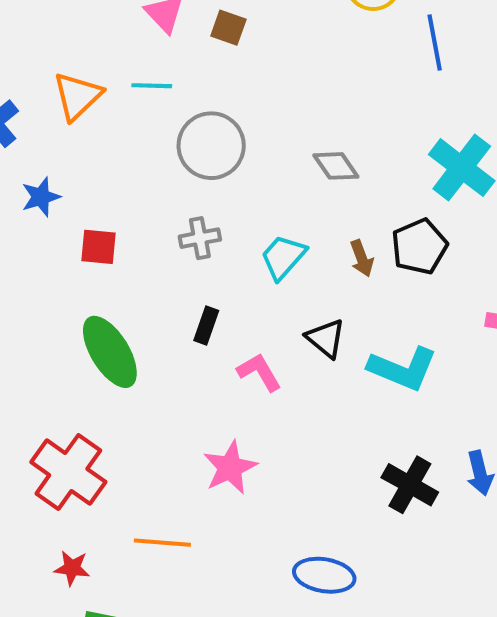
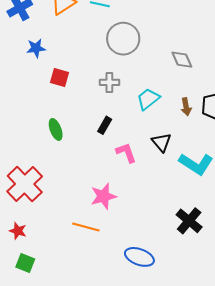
green ellipse: (110, 352) -> (56, 129), size x0.6
orange line: (162, 543) -> (86, 227), moved

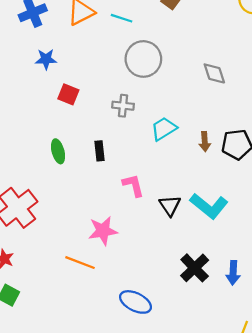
gray diamond: (182, 60) -> (214, 73), moved
black rectangle: (105, 125) -> (99, 151), moved, turned -42
black triangle: (161, 142) -> (170, 206), moved

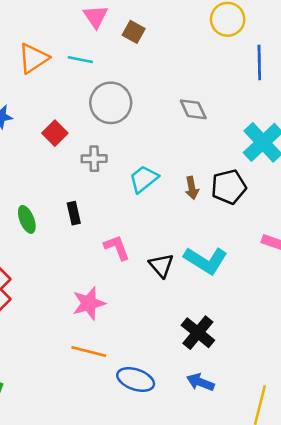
red square: (68, 94) -> (55, 133), moved, turned 30
orange line: (80, 263) -> (89, 352), moved
blue arrow: (233, 273) -> (200, 382), moved, turned 115

